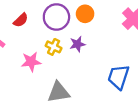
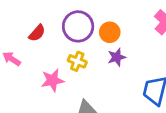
orange circle: (85, 14) -> (110, 32), moved
purple star: (77, 44) -> (117, 57), moved

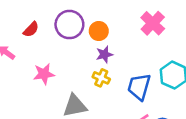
yellow cross: (77, 61) -> (101, 78), moved

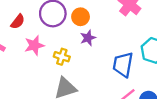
pink star: (44, 74) -> (34, 45), moved
yellow cross: (101, 78) -> (62, 57), moved

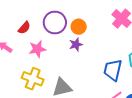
purple star: (88, 38) -> (76, 45), moved
yellow cross: (62, 57) -> (33, 79), moved, size x1.5

